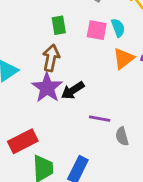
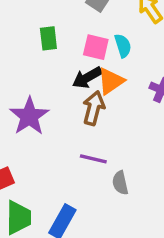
brown arrow: (51, 58) -> (94, 108), moved
orange triangle: (124, 58) -> (111, 81), moved
black arrow: (73, 90) -> (87, 78), moved

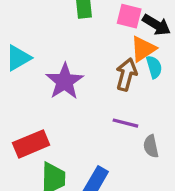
cyan semicircle: (123, 46) -> (154, 67), moved
black arrow: (87, 78) -> (157, 25), moved, turned -120

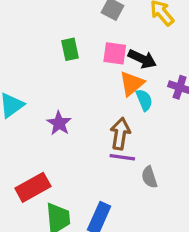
brown arrow: (126, 74) -> (120, 134), moved
purple star: (65, 81) -> (59, 123), size x0.7

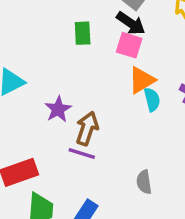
black arrow: (142, 59) -> (131, 23), moved
brown arrow: (120, 134) -> (87, 128), moved
purple line: (122, 157) -> (82, 153), moved

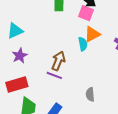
cyan semicircle: (152, 100) -> (83, 44), moved
purple star: (58, 109) -> (20, 56), moved

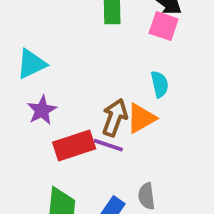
orange triangle: (92, 34) -> (141, 118), moved
red rectangle: (17, 85) -> (74, 146), moved
gray semicircle: (90, 94) -> (147, 196), moved

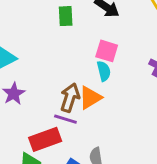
pink square: (164, 26) -> (107, 51), moved
red rectangle: (74, 146) -> (45, 139), moved

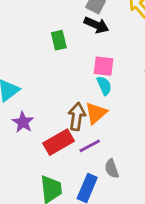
purple line: (65, 119) -> (90, 146), moved, turned -35
red rectangle: (45, 139) -> (59, 142), moved

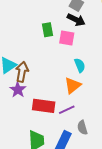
pink square: (104, 66) -> (67, 38), moved
brown arrow: (77, 116) -> (22, 72), moved
red rectangle: (59, 142) -> (44, 106), turned 35

